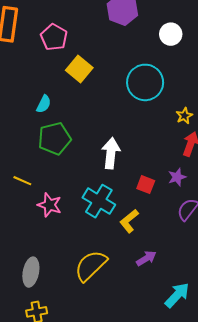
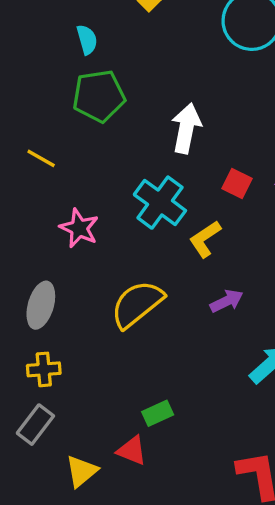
cyan semicircle: (44, 104) -> (87, 40), turned -48
pink star: (50, 205) -> (79, 228), moved

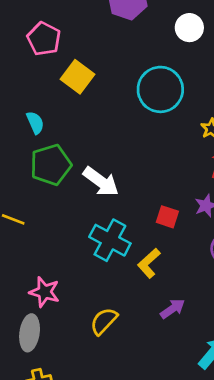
white arrow: (186, 128) -> (101, 182), moved, turned 123
pink star: (79, 228) -> (44, 292), moved
yellow semicircle: (137, 304) -> (104, 321), size x0.7

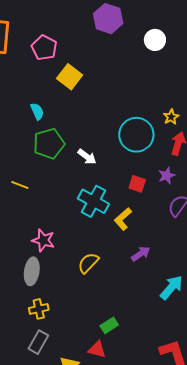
cyan circle: (160, 89) -> (136, 135), moved
white arrow: (101, 182) -> (87, 157), size x0.7

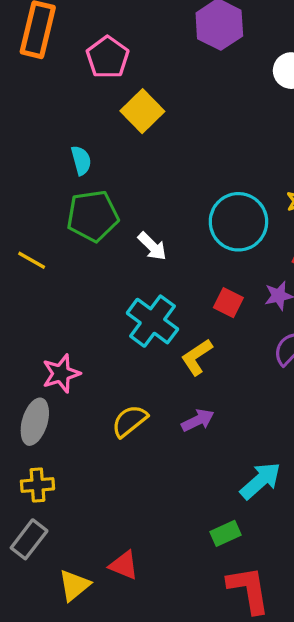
yellow line: (20, 185) -> (32, 260), moved
pink star: (43, 240) -> (61, 373), turned 30
purple arrow: (141, 254) -> (198, 420), moved
green rectangle: (109, 325) -> (226, 533), moved

